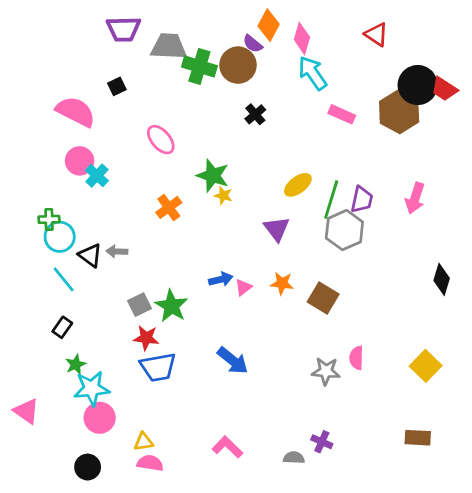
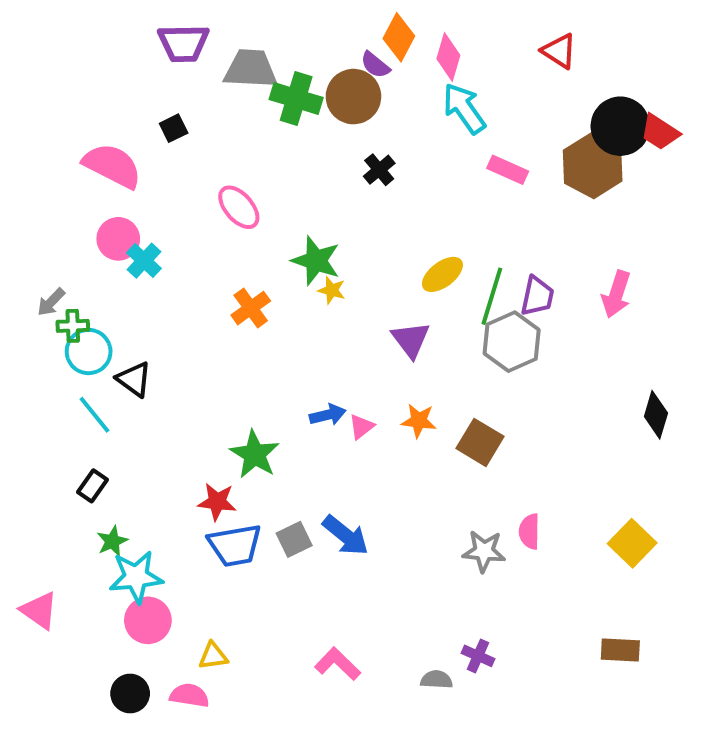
gray arrow: (117, 251) -> (51, 302), moved, turned -48
gray square: (140, 305) -> (294, 539), moved
pink semicircle: (150, 463) -> (189, 695), moved

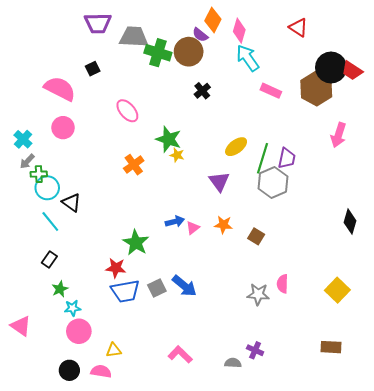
cyan cross: (144, 261) -> (23, 139), moved
pink arrow: (616, 294) -> (338, 135), moved
brown square: (480, 442) -> (256, 236), size x0.7
cyan star: (136, 577) -> (73, 308), size x0.6

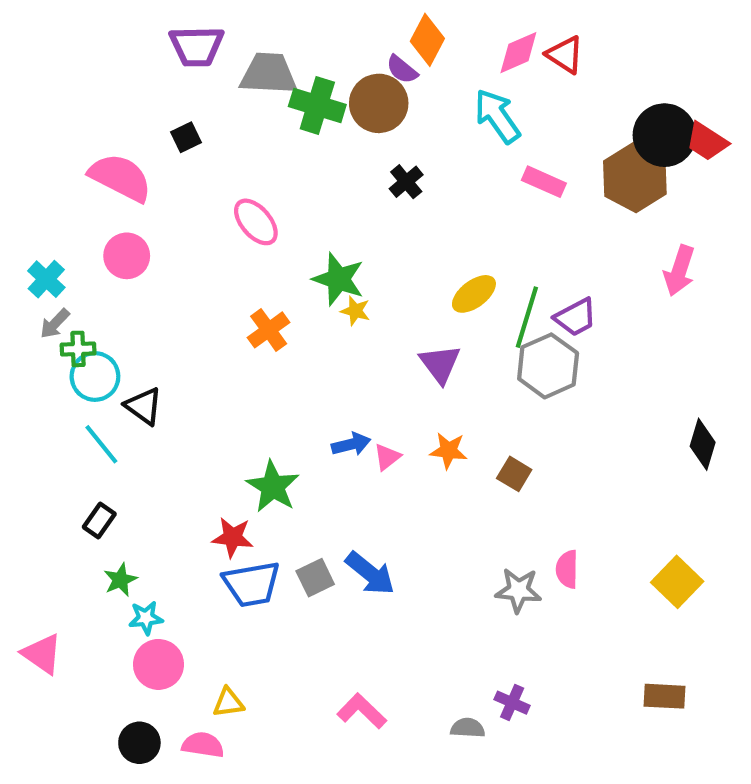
red triangle: (298, 27) -> (565, 55), moved
pink diamond: (239, 31) -> (518, 53), moved, turned 50
purple trapezoid: (287, 158) -> (576, 317), turned 50

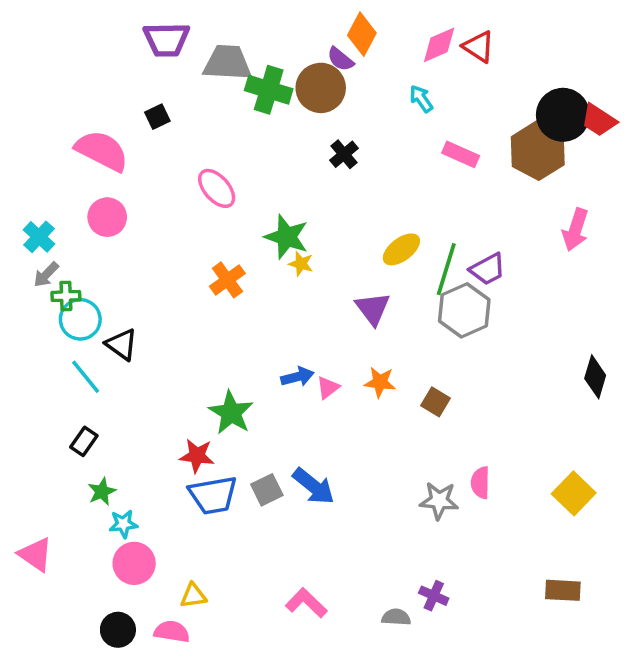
cyan arrow: (497, 116) -> (421, 99), size x0.6

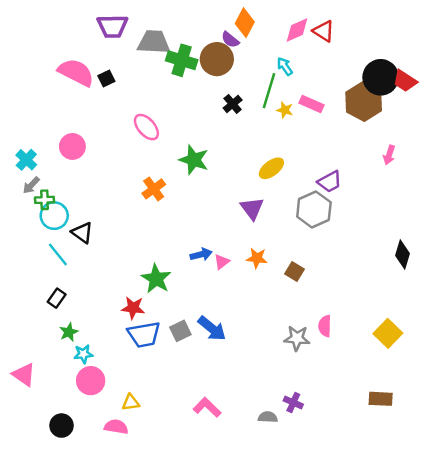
pink semicircle: (102, 151) -> (76, 72), moved
pink arrow: (575, 230) -> (389, 155), size x0.7
yellow star: (301, 264) -> (285, 110), moved
green line: (446, 269) -> (269, 91), moved
black circle: (118, 630) -> (61, 426), moved

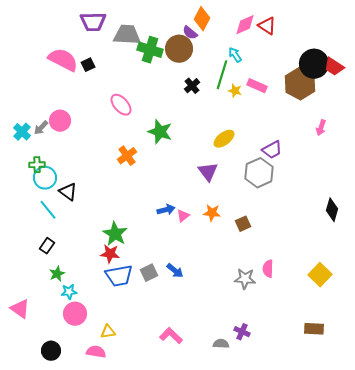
gray arrow: (31, 185) -> (41, 128), moved
brown square: (294, 271) -> (243, 224), turned 35
green star: (156, 279) -> (115, 234), moved
blue arrow: (212, 328) -> (175, 271), size x0.7

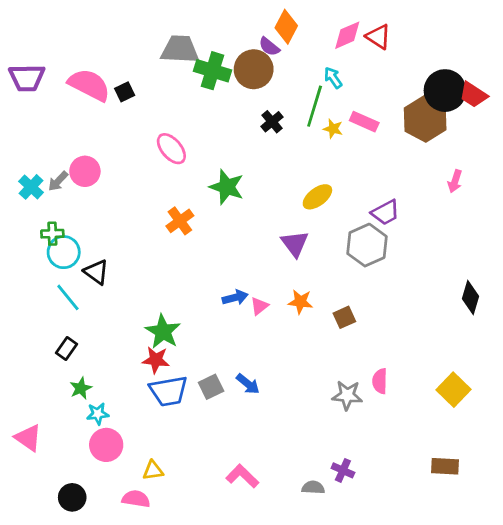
purple trapezoid: (93, 22) -> (27, 78), moved

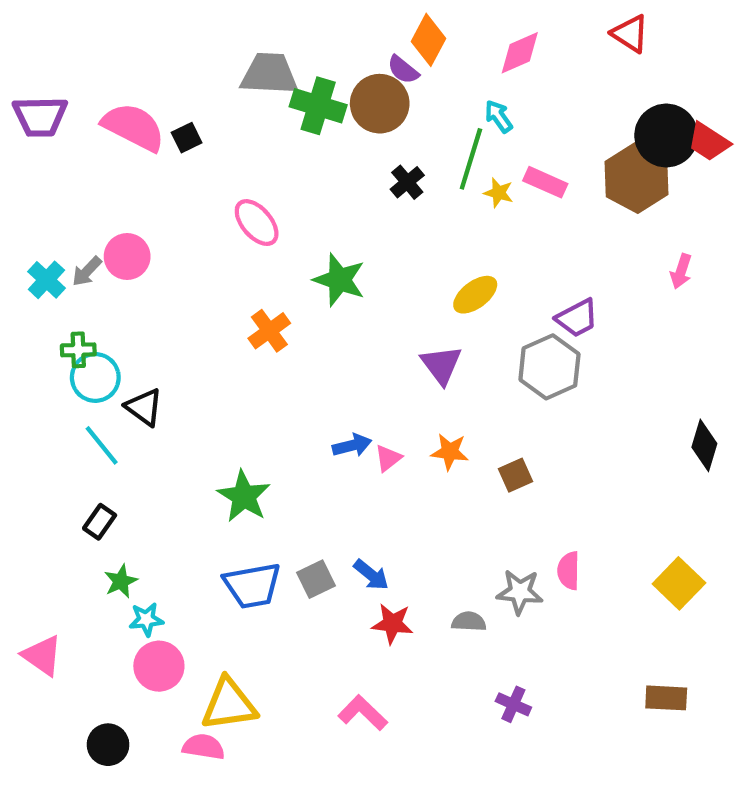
red triangle: (378, 37) -> (630, 34), moved
red star: (156, 360) -> (392, 624), moved
yellow triangle: (153, 470) -> (229, 704), size x1.8
gray semicircle: (313, 487) -> (469, 622), moved

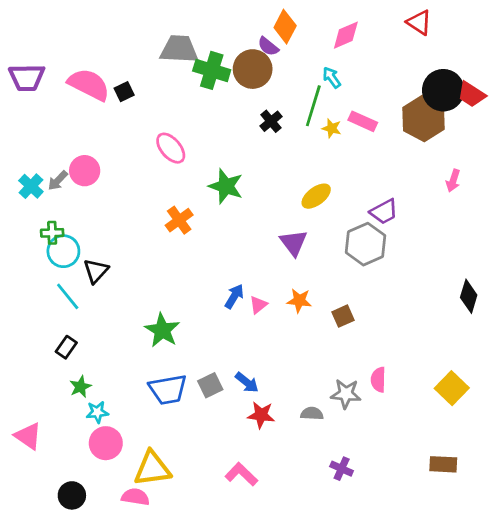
black triangle: (144, 407) -> (96, 271), turned 36
blue arrow: (352, 445) -> (234, 296), turned -45

